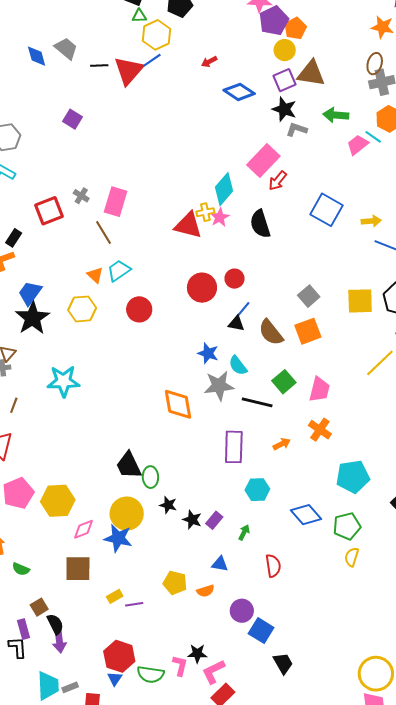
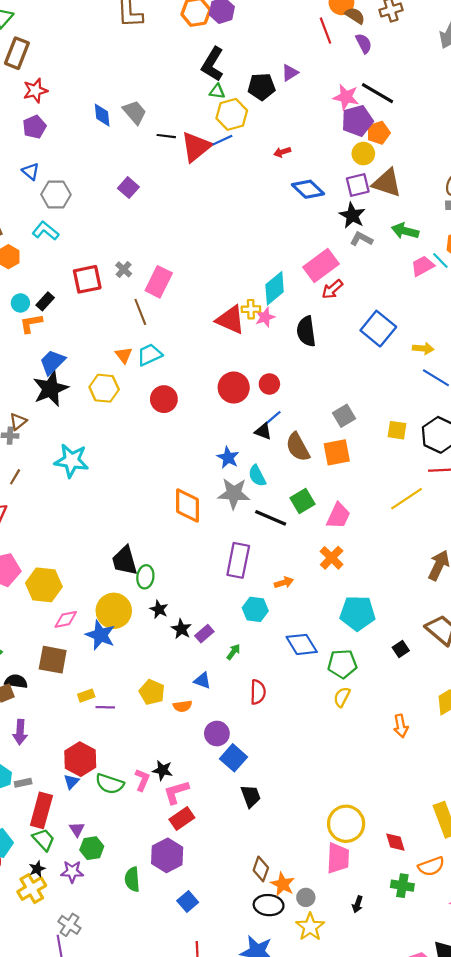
yellow square: (360, 301) -> (397, 430), size x0.7
orange arrow: (282, 444) -> (284, 582), moved
black semicircle: (55, 624) -> (16, 681), moved, turned -65

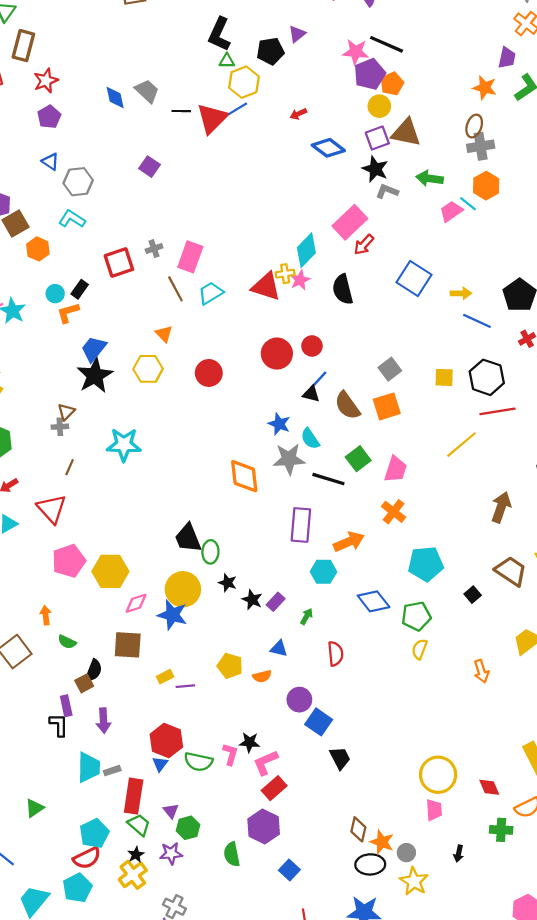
gray cross: (124, 269) -> (154, 249), turned 35
cyan trapezoid: (150, 355) -> (211, 293), moved
orange arrow: (284, 582) -> (349, 542), size x1.6
black semicircle: (16, 681) -> (94, 671), turned 110
pink trapezoid: (338, 858) -> (434, 810), size x0.7

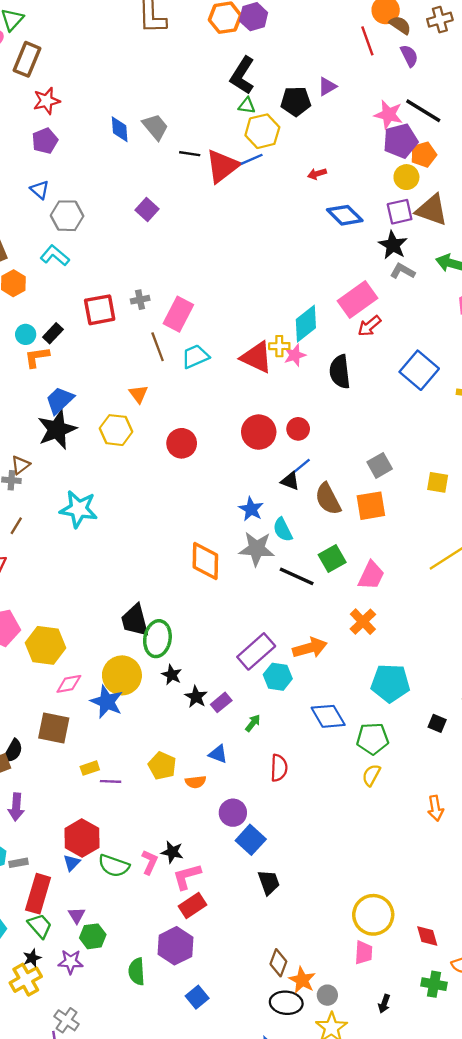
purple rectangle: (301, 525) -> (256, 651), moved, turned 36
green ellipse: (210, 552) -> (157, 639), size x1.4
black square: (473, 595) -> (437, 723), turned -35

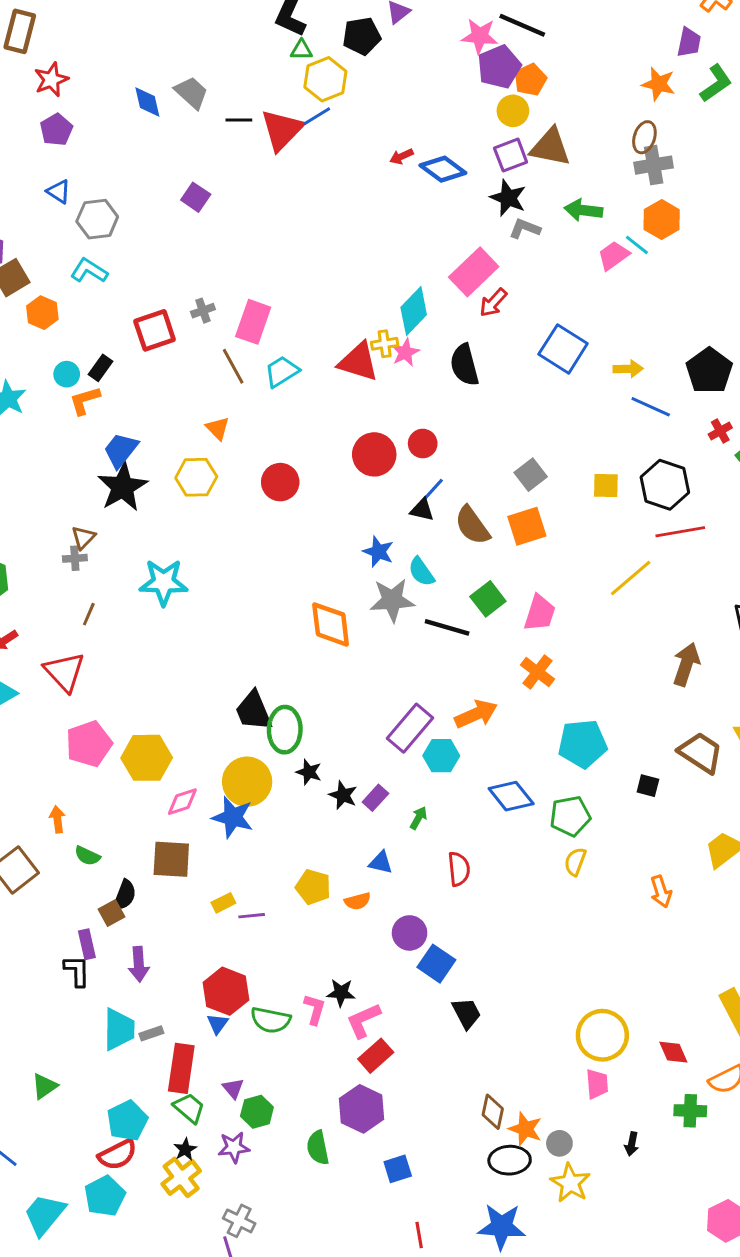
red arrow: (317, 174) -> (402, 156), moved
blue square: (197, 997) -> (398, 1169), turned 30

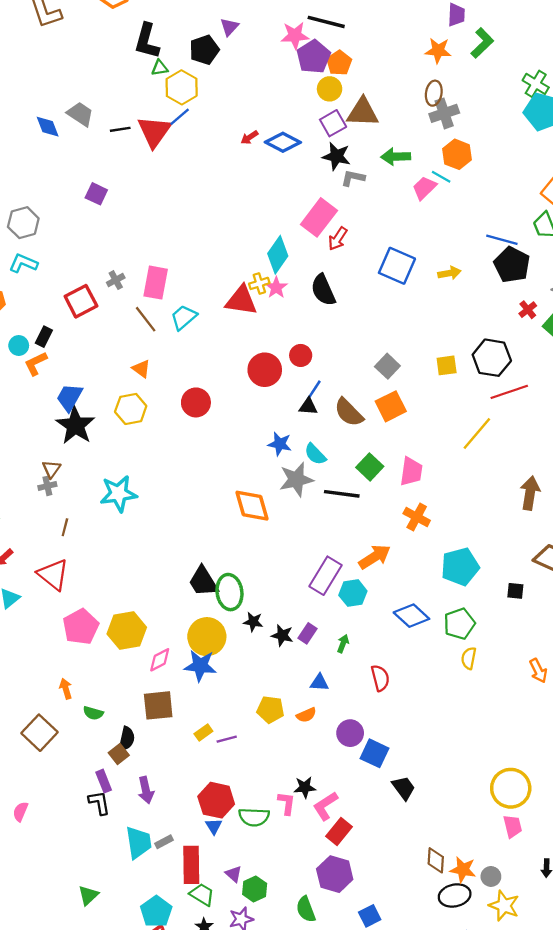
blue line: (651, 407) -> (502, 240), moved

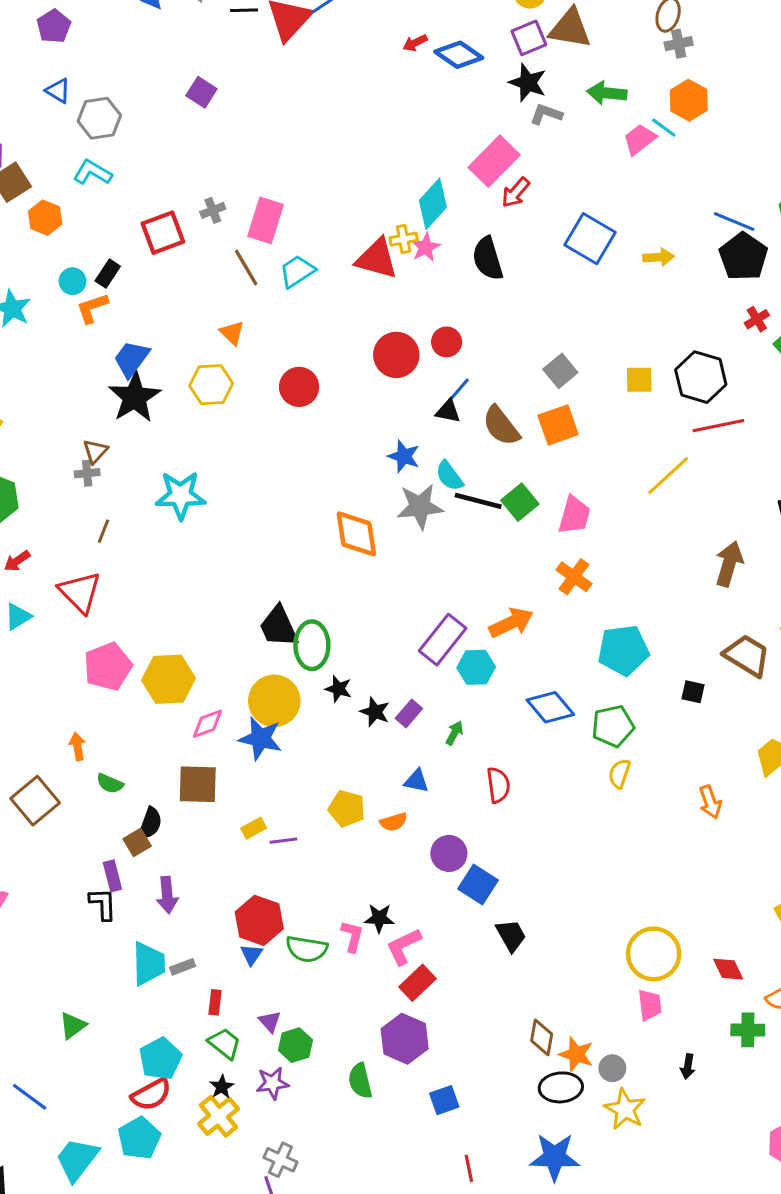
gray cross: (444, 113) -> (679, 44), size x0.7
black line: (342, 494) -> (478, 501), moved
red rectangle: (191, 865) -> (215, 1002), size x0.5

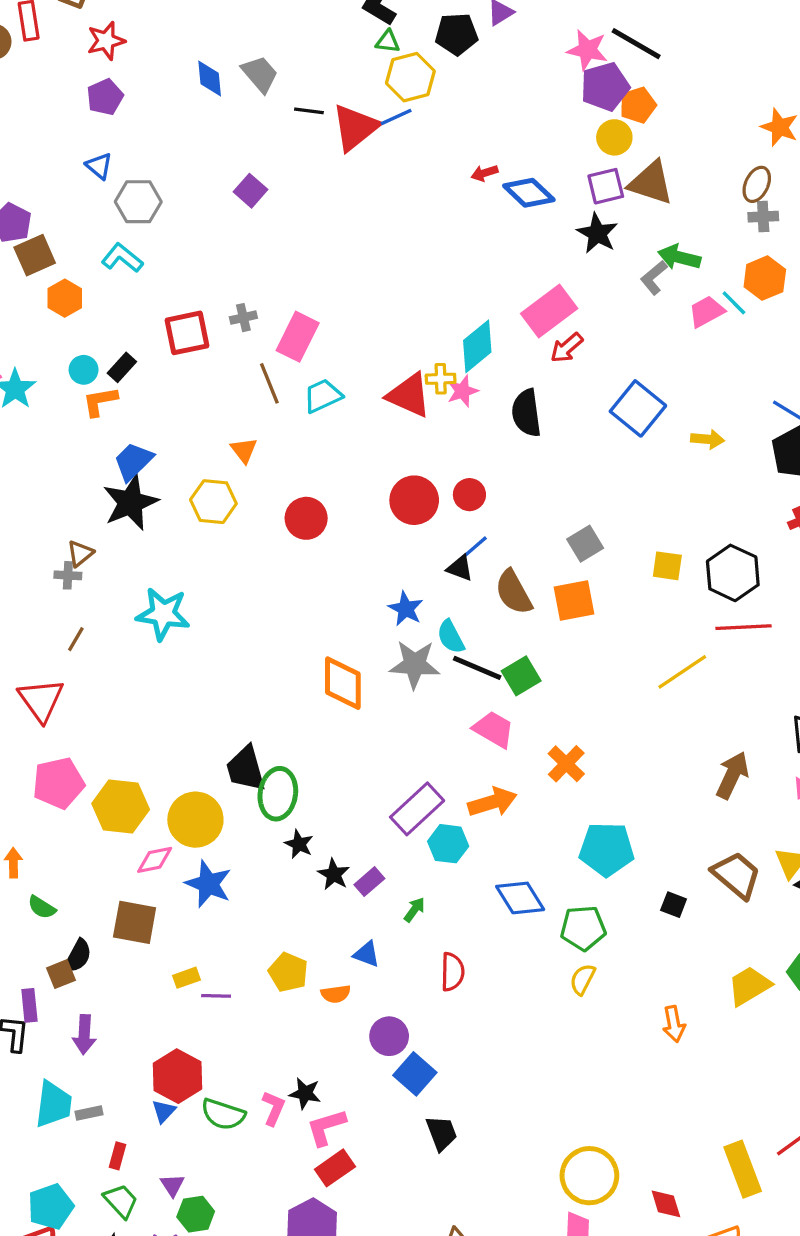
gray L-shape: (546, 114) -> (654, 278), moved, turned -68
pink trapezoid: (574, 515) -> (494, 729), moved, turned -84
yellow circle: (274, 701) -> (195, 820), moved

